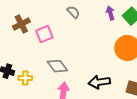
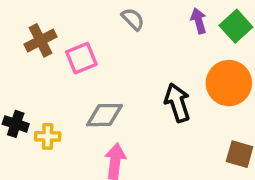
gray diamond: (57, 66) -> (104, 115), turned -55
black arrow: (99, 82) -> (177, 103), moved, turned 80

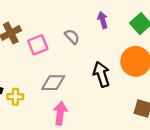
gray semicircle: (133, 19) -> (72, 37), moved
purple arrow: (199, 21) -> (103, 20), moved

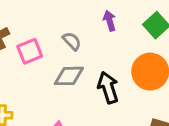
gray diamond: (53, 83) -> (69, 76), moved

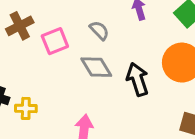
gray diamond: (69, 76) -> (96, 67), turned 60

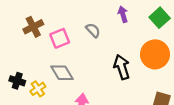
gray diamond: (96, 67) -> (62, 73), moved
yellow cross: (26, 108) -> (38, 89), turned -35

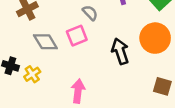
pink square: (60, 38) -> (77, 36), moved
gray diamond: (62, 73) -> (45, 42), moved

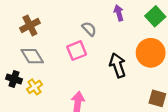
gray diamond: (45, 42) -> (32, 56), moved

